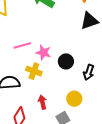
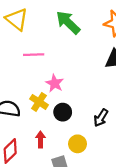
pink line: (22, 45) -> (34, 55), moved
black circle: (66, 61) -> (63, 112), moved

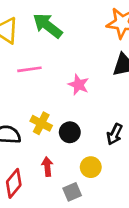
green arrow: (68, 22) -> (48, 26), moved
pink star: (55, 83) -> (78, 85), moved

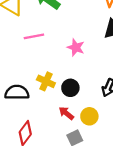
red arrow: (47, 167) -> (66, 113), moved, turned -42

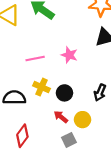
pink line: (34, 36) -> (35, 58), moved

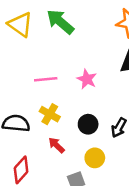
black circle: (64, 93) -> (88, 124), moved
red arrow: (61, 117) -> (57, 145), moved

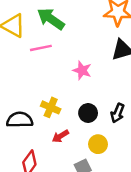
pink line: (46, 79) -> (41, 48), moved
red arrow: (57, 145) -> (60, 136), turned -70

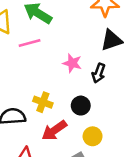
black arrow: (118, 113) -> (99, 73), moved
red arrow: (60, 136) -> (54, 130), size x1.5

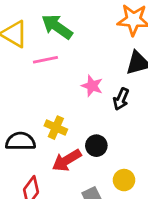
black circle: (81, 106) -> (96, 146), moved
yellow circle: (93, 136) -> (124, 180), moved

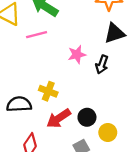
pink star: (92, 86) -> (77, 55), turned -30
black circle: (96, 146) -> (87, 117), moved

